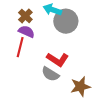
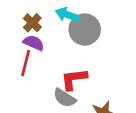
red L-shape: (58, 60) -> (74, 79), turned 140

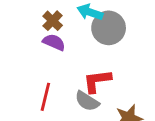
red line: (26, 63) -> (45, 97), moved

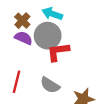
gray circle: (109, 28) -> (48, 36), moved
red L-shape: (97, 81) -> (58, 52), moved

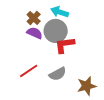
red line: (17, 82) -> (29, 71), turned 42
gray semicircle: (50, 85) -> (58, 74), turned -60

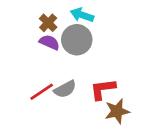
red L-shape: (65, 45) -> (103, 89), moved
gray semicircle: (58, 74) -> (65, 89), moved

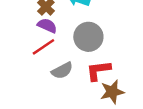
gray circle: (77, 40) -> (88, 37), moved
red line: (42, 92) -> (43, 47), moved

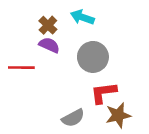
red line: (43, 47) -> (21, 68), moved, turned 35
gray semicircle: (62, 71) -> (73, 118), moved

